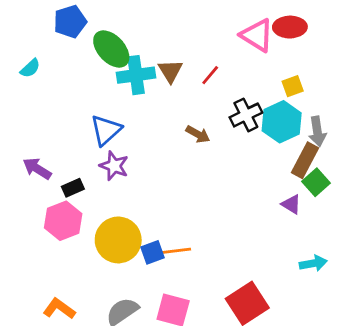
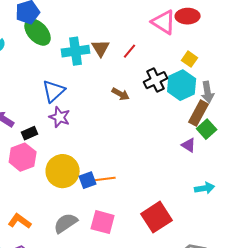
green ellipse: (111, 49) -> (38, 32), moved
yellow square: (293, 86) -> (190, 59), turned -35

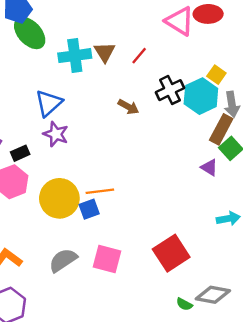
yellow square: (190, 59) -> (216, 75), moved
orange line: (104, 179) -> (100, 191), moved

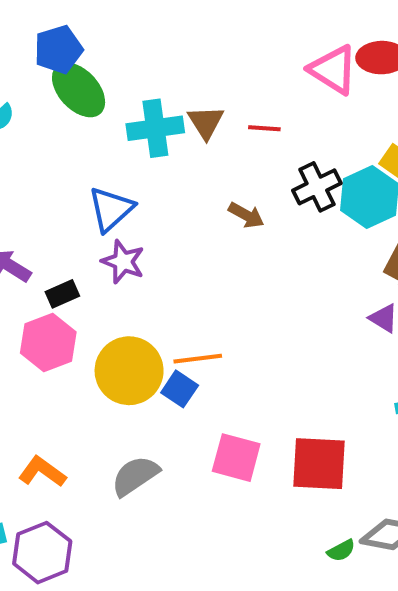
red line: (139, 56) -> (264, 128), turned 54
blue square: (89, 209) -> (180, 389), turned -36
red square: (171, 253) -> (319, 464), turned 36
pink square: (107, 259) -> (236, 458), moved
green semicircle: (184, 304) -> (341, 551), turned -56

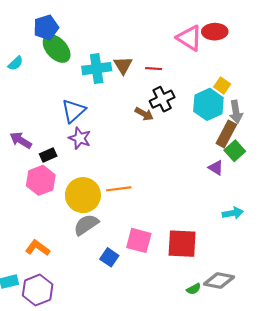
black cross: (317, 187) -> (162, 99), moved
blue square: (180, 389) -> (109, 257), moved
gray semicircle: (135, 476) -> (86, 225), moved

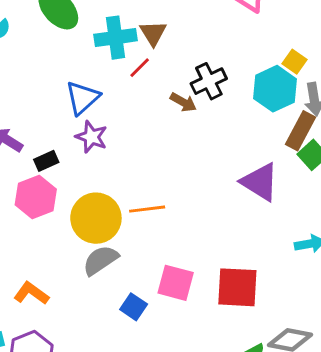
red line: (154, 69) -> (140, 68), moved, turned -49
purple triangle: (216, 168) -> (260, 182), moved, size x1.8

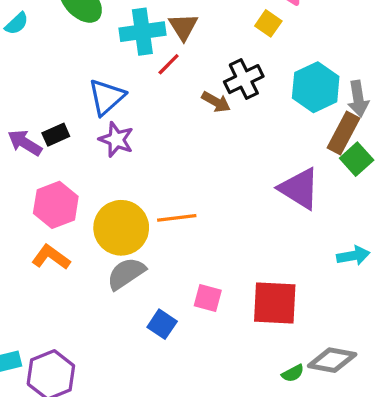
yellow square: (295, 62) -> (268, 23), moved
black rectangle: (46, 161) -> (56, 135), moved
pink square: (176, 283) -> (208, 298), size x0.7
orange L-shape: (31, 293) -> (51, 257), moved

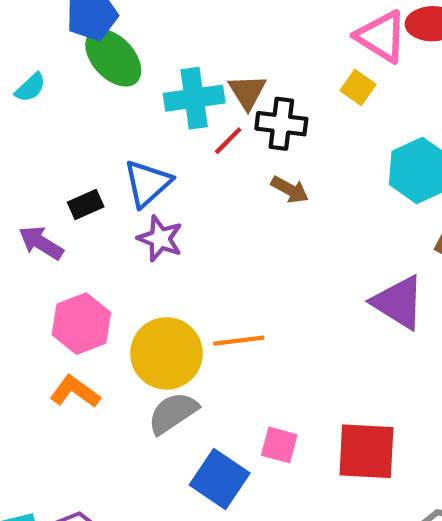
black cross: (244, 79) -> (281, 124), moved, turned 33
black rectangle: (56, 135) -> (86, 205), moved
blue square: (162, 324) -> (220, 479), size x1.5

